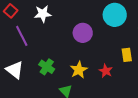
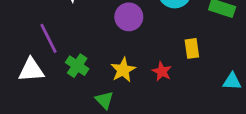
purple line: (22, 36) -> (48, 38), moved
white triangle: (15, 70) -> (31, 70), turned -42

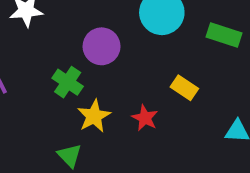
yellow rectangle: (192, 48) -> (184, 88), turned -48
green cross: (77, 66) -> (68, 82), moved

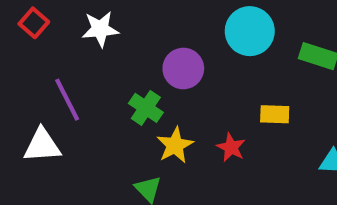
yellow rectangle: (184, 88) -> (275, 114), turned -32

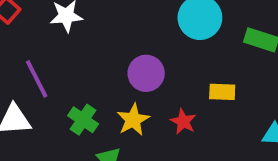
purple circle: (183, 68) -> (146, 73), moved
green cross: (146, 108) -> (83, 120), moved

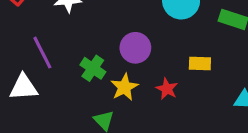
green cross: (83, 120) -> (93, 68), moved

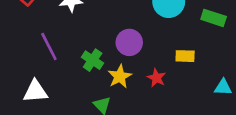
white triangle: (23, 87) -> (35, 91), moved

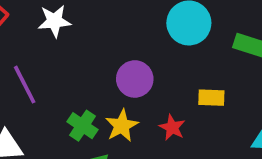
green cross: (93, 60) -> (82, 126), moved

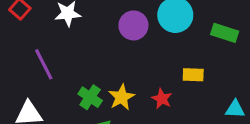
purple circle: (135, 79) -> (133, 25), moved

